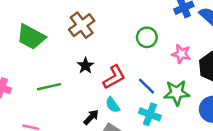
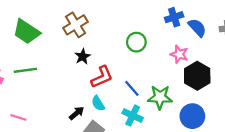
pink star: (181, 54) -> (179, 54), moved
black star: (86, 66) -> (83, 56), moved
green line: (49, 87) -> (25, 70), moved

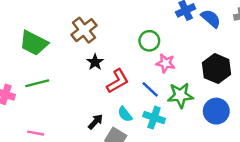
pink star: (179, 54) -> (166, 63), moved
cyan semicircle: (98, 103) -> (125, 114), moved

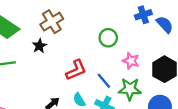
black star: (95, 62) -> (39, 46), moved
pink star: (166, 63) -> (131, 61), moved

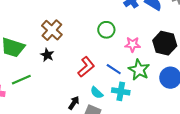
green star: (130, 89) -> (139, 70), turned -30

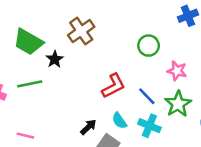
black star: (47, 55) -> (55, 59), moved

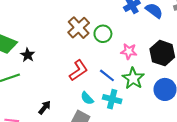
brown cross: (81, 31) -> (79, 28), moved
black arrow: (88, 127) -> (45, 107), moved

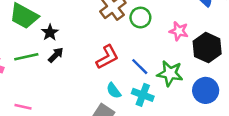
pink star: (129, 51) -> (179, 31), moved
green star: (133, 78) -> (170, 73), turned -30
black arrow: (45, 107) -> (56, 55), moved

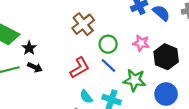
green circle: (140, 18) -> (108, 44), moved
black arrow: (56, 55) -> (35, 67), turned 72
blue line: (140, 67) -> (108, 65), moved

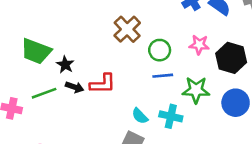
blue line: (108, 65) -> (163, 76), turned -42
red L-shape: (80, 68) -> (103, 84), moved, turned 35

